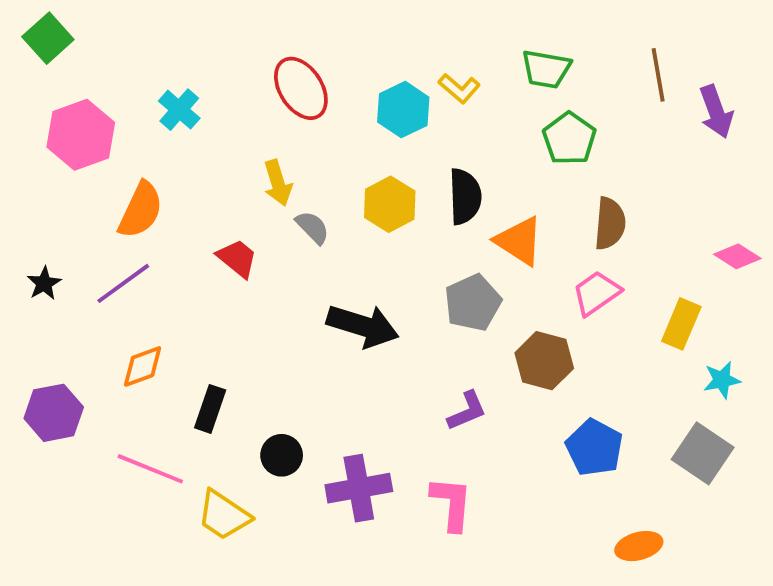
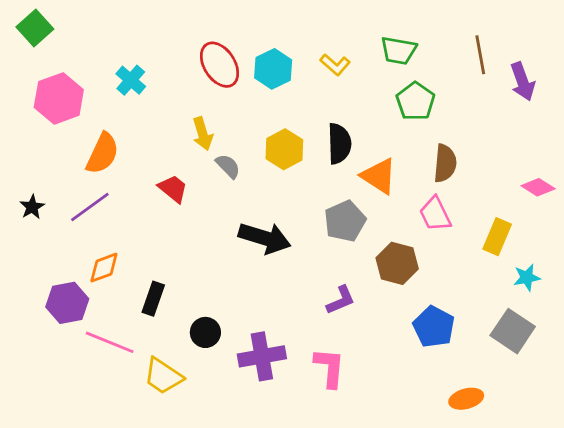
cyan hexagon: (403, 110) -> (273, 69), moved
pink trapezoid: (596, 293) -> (435, 214), turned -81
purple hexagon: (54, 413) -> (67, 303), moved

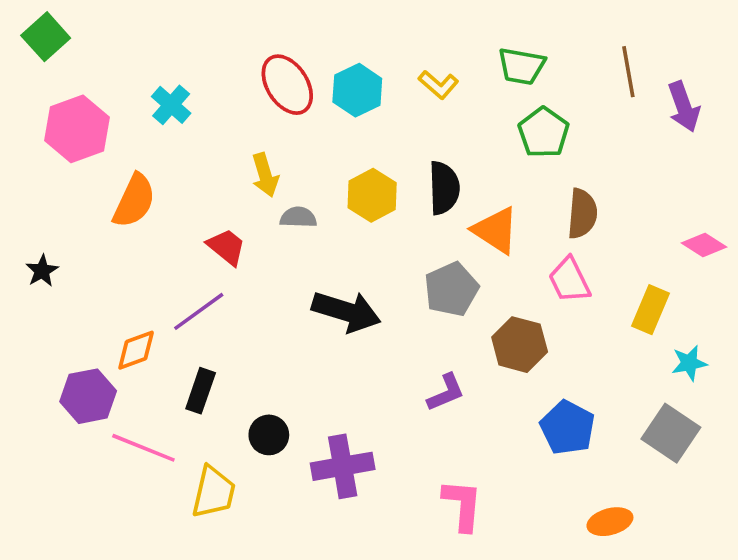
gray semicircle: (228, 166) -> (298, 217), turned -44
purple line: (90, 207) -> (199, 311), moved
pink L-shape: (329, 368) -> (462, 505), moved
yellow trapezoid: (163, 376) -> (214, 492), turned -111

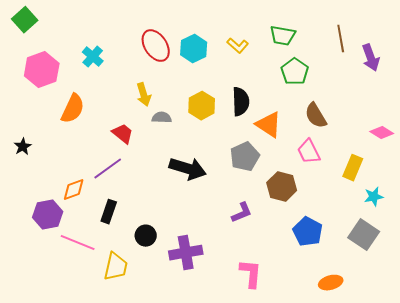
brown semicircle: (582, 214) -> (316, 116), turned 144

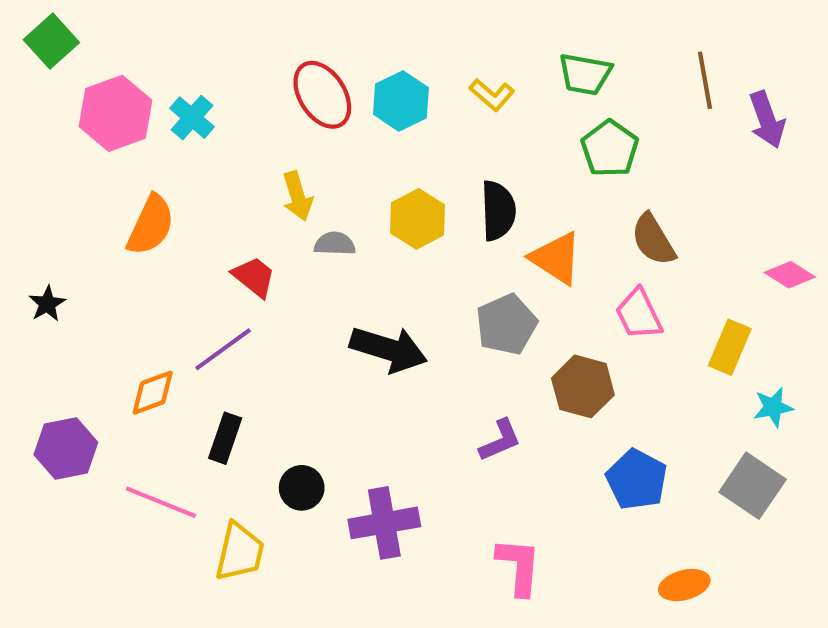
pink hexagon: (42, 70) -> (115, 113), moved
purple hexagon: (48, 215) -> (66, 449), moved

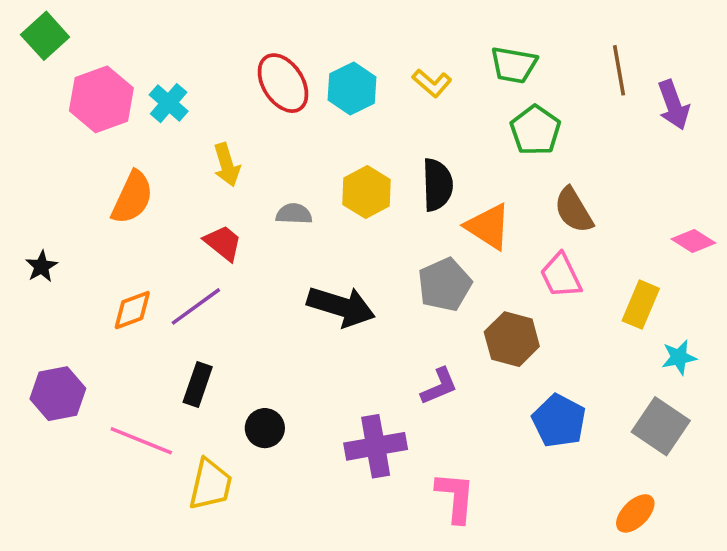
yellow arrow: (297, 196) -> (227, 165), moved
orange diamond: (153, 393) -> (132, 310), moved
purple cross: (384, 523) -> (376, 446), moved
orange ellipse: (684, 585) -> (635, 513), moved, turned -30

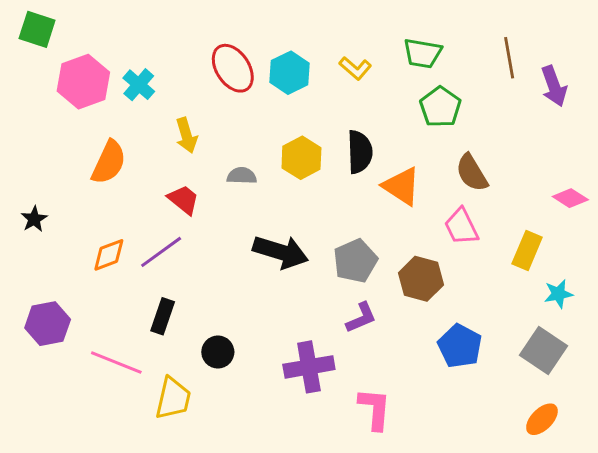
green square: (45, 36) -> (37, 29), turned -30
gray pentagon: (445, 285) -> (355, 261), moved
orange ellipse: (635, 513) -> (542, 419), moved

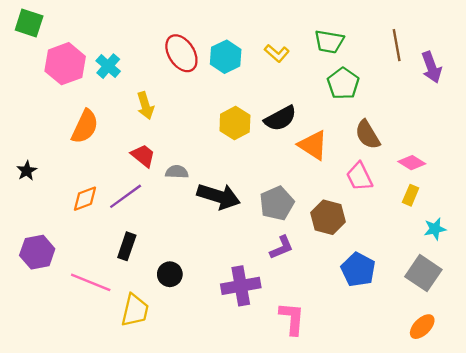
black semicircle: (360, 152) -> (280, 118), turned 64
gray semicircle: (242, 176) -> (177, 172), moved
pink diamond: (570, 198) -> (412, 163), moved
yellow rectangle: (527, 250) -> (411, 195), size x0.7

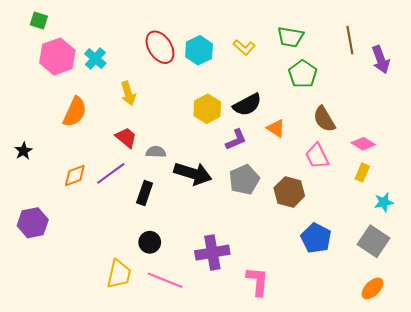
green square: (29, 23) -> (39, 21), moved, size x0.7
orange triangle: (313, 145) -> (276, 128), size x0.7
black rectangle: (127, 246) -> (145, 193), moved
purple L-shape: (281, 247) -> (236, 140), moved
pink line: (91, 282) -> (165, 280), moved

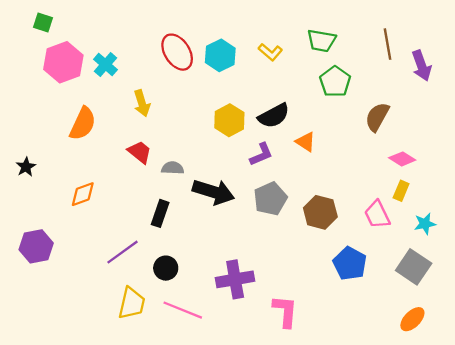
brown semicircle: (324, 119) -> (377, 117), moved, turned 60
pink trapezoid: (317, 156) -> (377, 215), moved
purple line: (111, 173) -> (123, 252), moved

